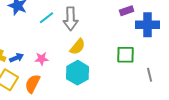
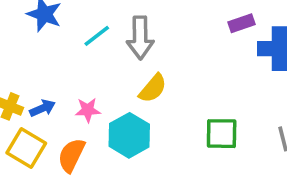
green square: (126, 55) -> (222, 134), moved
cyan hexagon: (78, 73) -> (129, 135), moved

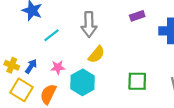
purple rectangle: (241, 23) -> (137, 16), moved
cyan line: (97, 36) -> (51, 35), moved
blue arrow: (43, 108) -> (31, 66), turned -32

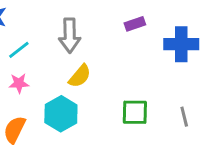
pink star: (58, 67) -> (19, 83), moved

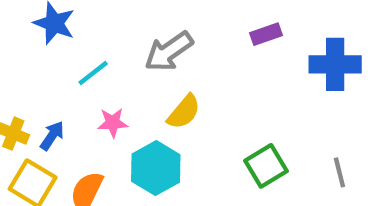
gray arrow: (70, 35) -> (169, 51), turned 56
pink star: (19, 83) -> (113, 123), moved
green square: (135, 112) -> (266, 166), turned -32

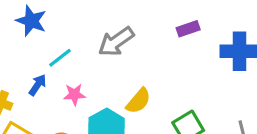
yellow semicircle: (184, 112) -> (138, 101), moved
blue arrow: (52, 136) -> (38, 85), moved

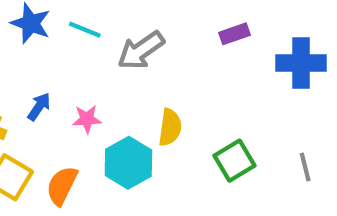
cyan line: (60, 58) -> (85, 30), moved, turned 60
yellow semicircle: (138, 101) -> (170, 127), turned -32

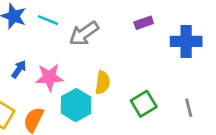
pink star: (87, 119) -> (49, 77), size x1.5

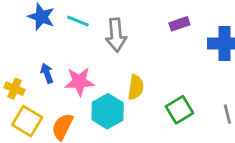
gray arrow: (84, 33) -> (116, 35), turned -60
blue arrow: (19, 69) -> (47, 73), turned -54

